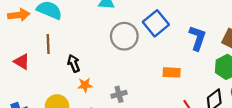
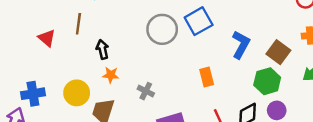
orange rectangle: (172, 72) -> (207, 77), turned 63
gray cross: (119, 94) -> (146, 91), turned 32

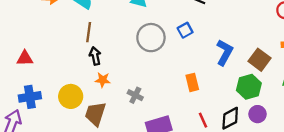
blue square: (199, 21) -> (185, 30), size x0.6
brown line: (78, 24) -> (89, 32), moved
red triangle: (47, 38) -> (25, 58), moved, turned -42

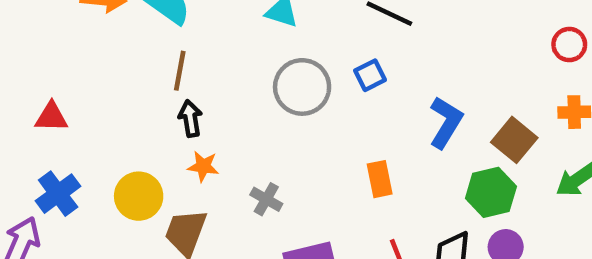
blue cross: (30, 97) -> (58, 194), turned -30

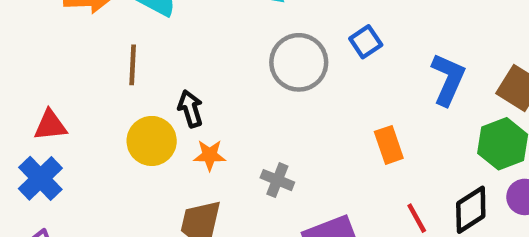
brown line: (180, 71) -> (133, 65), moved
blue cross: (58, 194) -> (40, 178), moved
yellow circle: (139, 196) -> (152, 141), moved

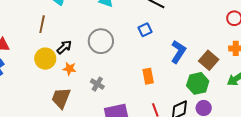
gray circle: (299, 62) -> (101, 41), moved
black arrow: (190, 109) -> (64, 47), turned 56

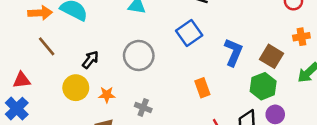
brown line: (42, 24) -> (47, 46), moved, turned -42
blue square: (145, 30) -> (189, 33), size x1.5
black arrow: (64, 47) -> (90, 60), moved

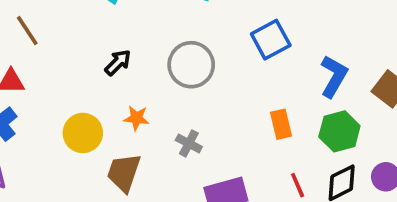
brown line: (47, 46) -> (27, 31), moved
green hexagon: (263, 86) -> (339, 131), moved
yellow circle: (76, 88) -> (83, 133), moved

